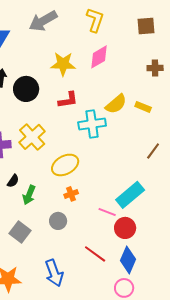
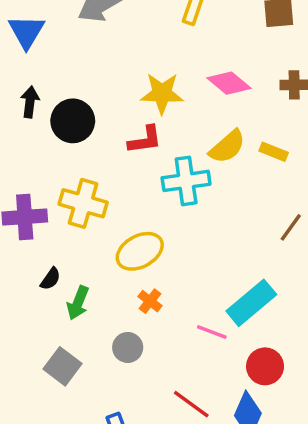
pink diamond: (99, 57) -> (229, 83), moved, turned 70
yellow star: (63, 64) -> (162, 93), moved
yellow cross: (32, 137) -> (83, 203), turned -32
orange cross: (71, 194) -> (150, 301), turned -32
red circle: (125, 228) -> (265, 366), moved

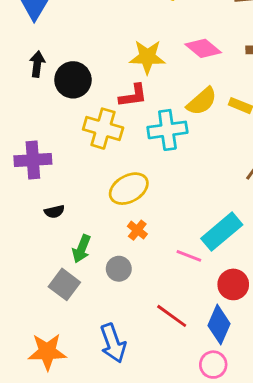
yellow cross: (83, 203) -> (103, 129), moved
black semicircle: (50, 279) -> (54, 212), turned 42
green arrow: (78, 303) -> (82, 249), moved

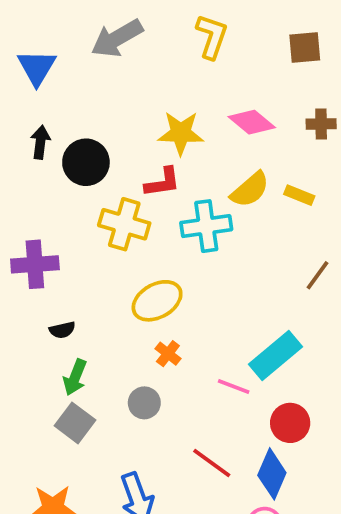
green arrow: (82, 249) -> (75, 377), moved

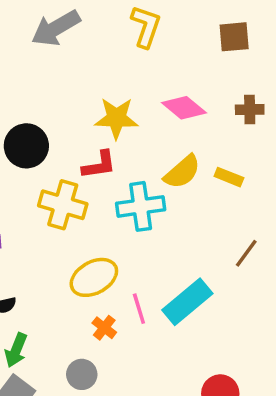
cyan rectangle: (276, 355) -> (187, 302), moved
pink line: (234, 386) -> (139, 309), moved, turned 52

